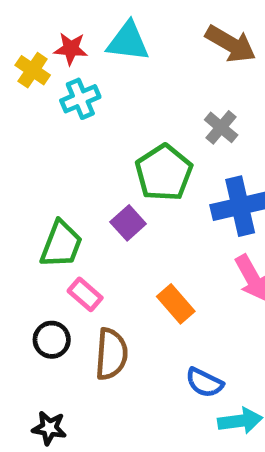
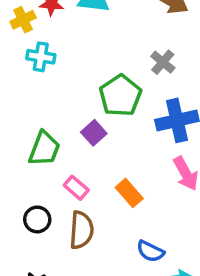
yellow cross: (33, 70) -> (23, 20), turned 30
cyan cross: (80, 99) -> (41, 57), moved, turned 32
pink rectangle: (85, 294) -> (76, 188), moved

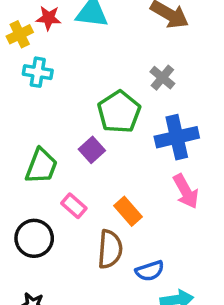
black circle: (37, 219) -> (34, 238), size x1.4
brown semicircle: (81, 230) -> (110, 249), moved
blue semicircle: (150, 251) -> (150, 271), turned -44

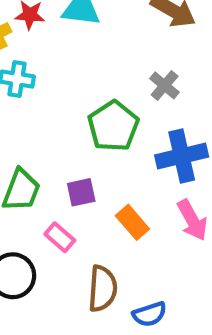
purple square: (92, 150) -> (81, 192), moved, turned 30
orange rectangle: (128, 211) -> (132, 222), moved

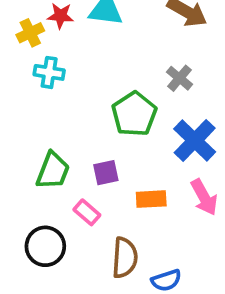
blue cross: (182, 156) -> (195, 140), turned -33
orange rectangle: (132, 222) -> (151, 199), turned -52

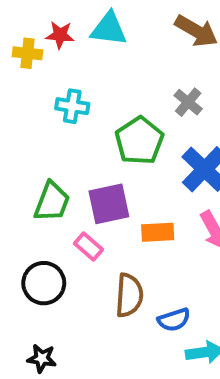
yellow cross: (30, 33) -> (27, 53), turned 32
cyan cross: (49, 72) -> (72, 106), moved
purple square: (106, 173) -> (109, 204), size x1.5

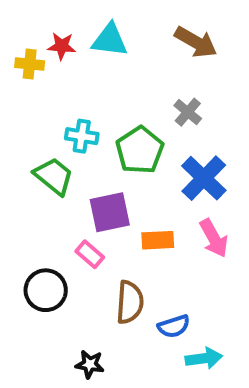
cyan cross: (72, 106) -> (82, 136), moved
green trapezoid: (52, 202) -> (54, 176), moved, turned -72
black star: (42, 358) -> (90, 364), moved

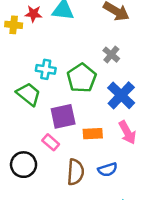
blue semicircle: (174, 326) -> (108, 170), moved

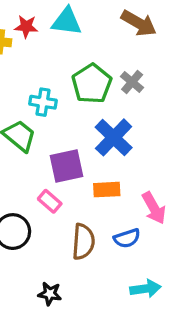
green pentagon: (82, 78) -> (92, 84), moved
blue cross: (121, 95) -> (114, 137), moved
pink arrow: (127, 132) -> (154, 208), moved

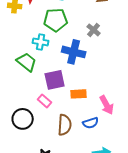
green pentagon: (92, 84) -> (56, 20), moved, turned 30
blue cross: (114, 137) -> (74, 52), moved, turned -30

